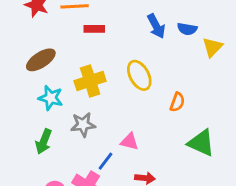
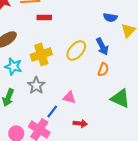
blue arrow: (156, 26) -> (102, 46), moved
yellow ellipse: (139, 75) -> (76, 50), turned 70
gray star: (83, 125) -> (36, 85), turned -30

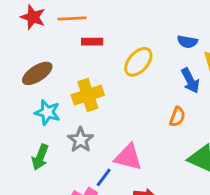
blue arrow: (102, 46) -> (190, 81), moved
yellow ellipse: (76, 50) -> (138, 62), moved
pink triangle: (69, 97) -> (128, 157), size x1.5

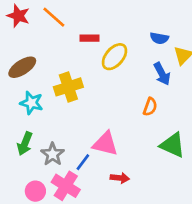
orange line: (72, 19) -> (54, 17), turned 45
red rectangle: (92, 42) -> (89, 38), moved
gray star: (81, 140) -> (53, 154), moved

